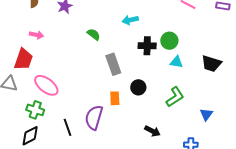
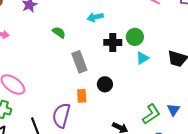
cyan triangle: (176, 62) -> (142, 58), turned -40
green L-shape: (175, 97) -> (151, 114), moved

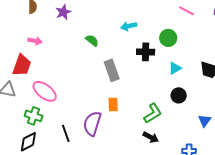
green circle: (135, 37) -> (168, 38), moved
black circle: (105, 84) -> (179, 95), moved
green L-shape: (151, 114) -> (153, 113), moved

